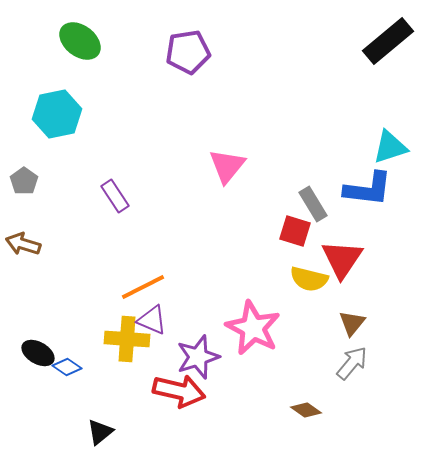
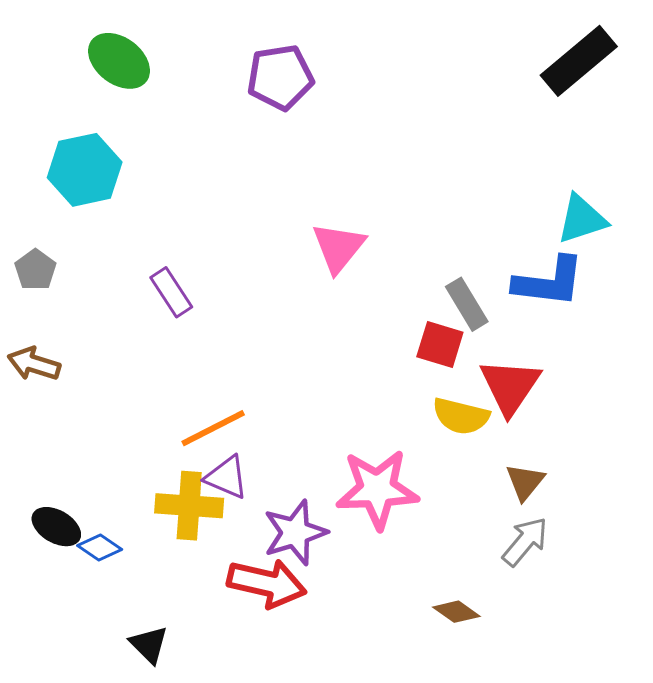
pink star: (253, 328) -> (377, 489), turned -30
black triangle: (100, 432) -> (149, 645), turned -36

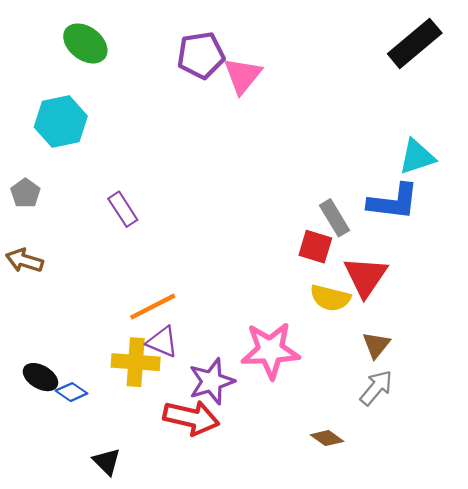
pink triangle: (338, 247) -> (243, 76), moved

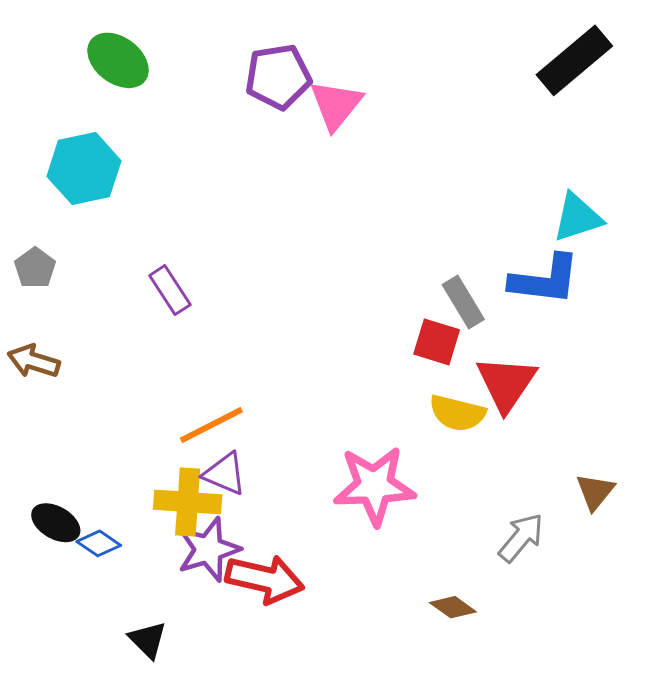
brown triangle: (376, 345) -> (595, 492), moved
purple star: (212, 381) -> (208, 549), moved

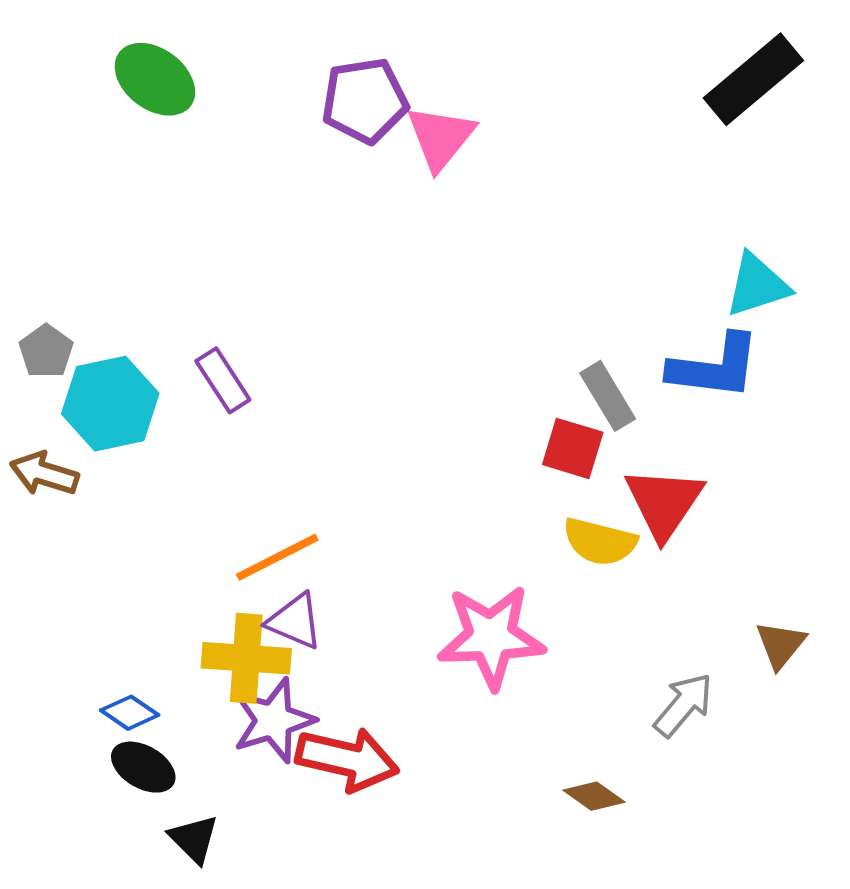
cyan hexagon: (84, 169) -> (110, 404), moved
black ellipse: (56, 523) -> (143, 767), moved

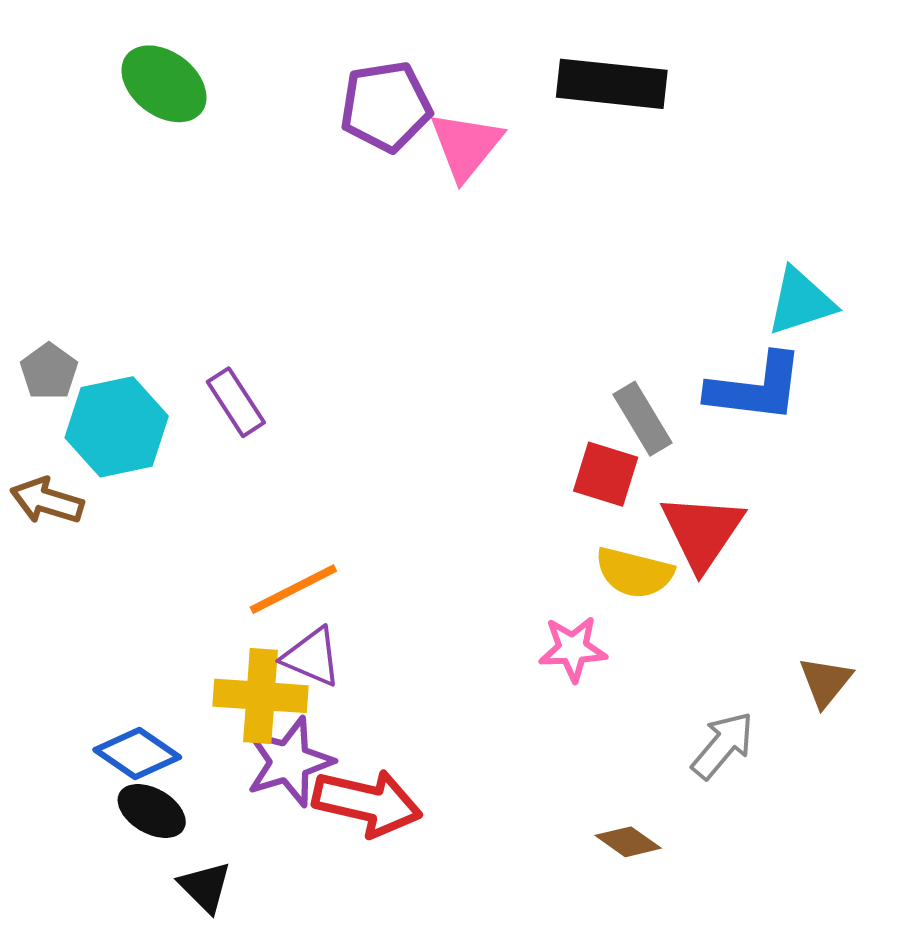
black rectangle: (753, 79) -> (612, 84), moved, turned 46
pink star: (491, 637) -> (573, 649), moved, size x0.6
blue diamond: (130, 713) -> (137, 753), size x1.4

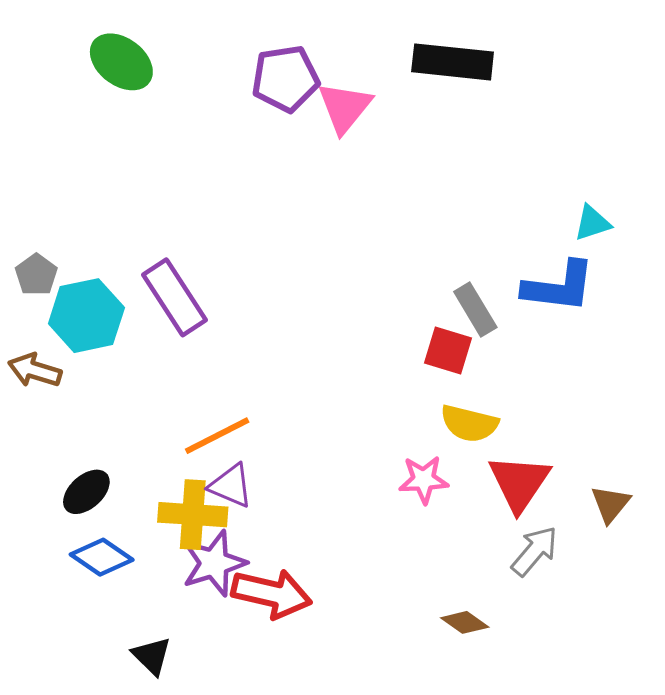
cyan triangle: (801, 302) -> (592, 223), size x0.7
purple rectangle: (236, 402) -> (175, 297), size x1.5
red triangle: (702, 532) -> (519, 483), moved
black ellipse: (152, 811) -> (86, 492), moved, turned -72

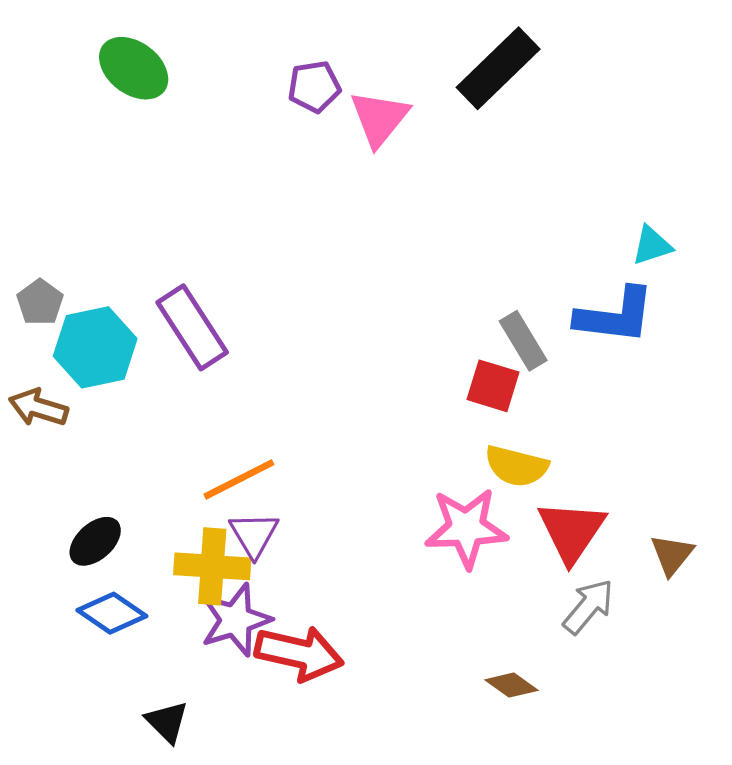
black rectangle: (453, 62) -> (498, 68), turned -50
purple pentagon: (285, 79) -> (314, 87), size x0.7
pink star: (424, 480) -> (466, 528), size x1.5
purple triangle: (231, 486) -> (254, 535), turned 36

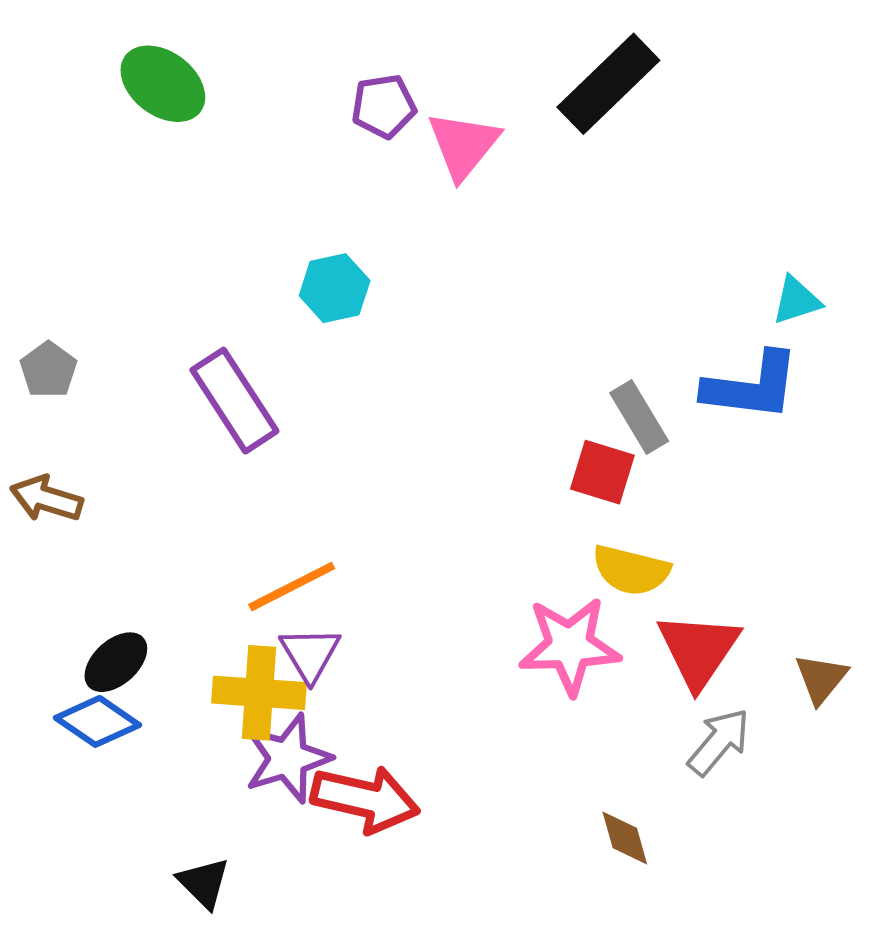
cyan hexagon: (95, 347) -> (335, 288), moved, size x0.7
blue diamond: (112, 613) -> (97, 721), moved
brown diamond: (511, 685) -> (625, 838), turned 39

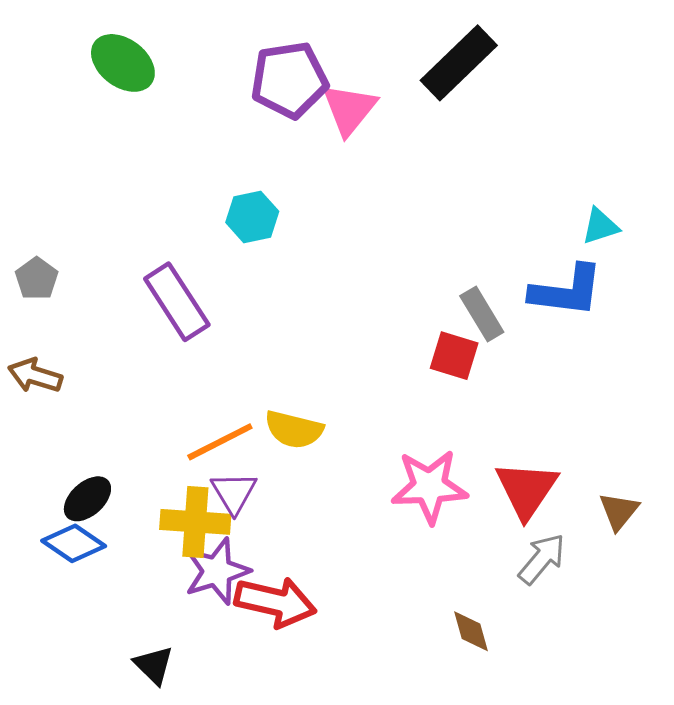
purple pentagon: (384, 106) -> (289, 80), size x1.6
yellow semicircle: (631, 570) -> (294, 430), moved

